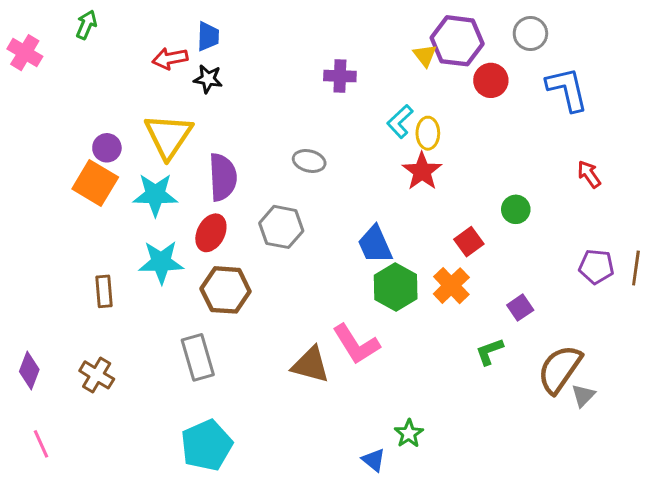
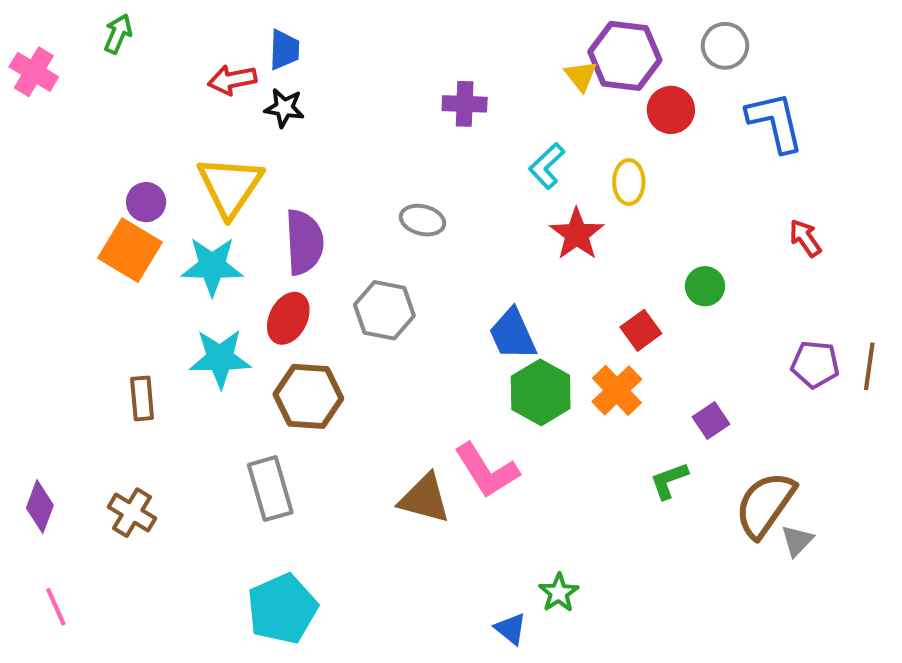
yellow ellipse: (428, 133) -> (629, 182), moved

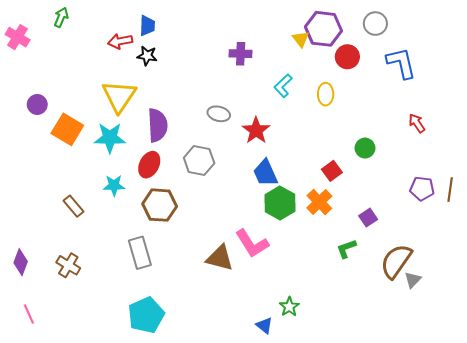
purple circle: (146, 202) -> (37, 104), moved
red star: (577, 234) -> (256, 130), moved
cyan star: (220, 358) -> (114, 185), size x0.7
brown rectangle: (142, 398) -> (74, 206), turned -35

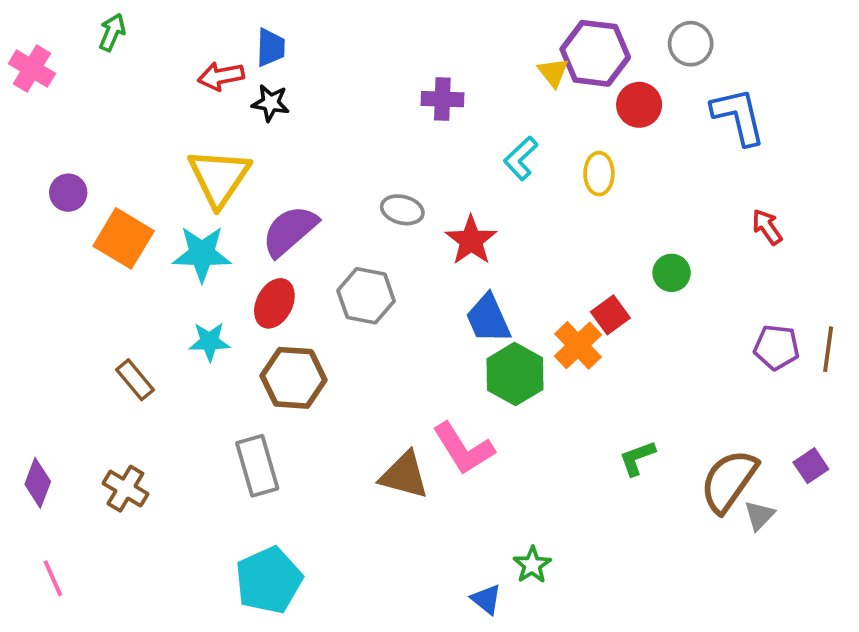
purple semicircle: (158, 125) -> (290, 231), turned -128
orange cross: (319, 202) -> (578, 345), moved
purple square: (368, 218) -> (811, 466), moved

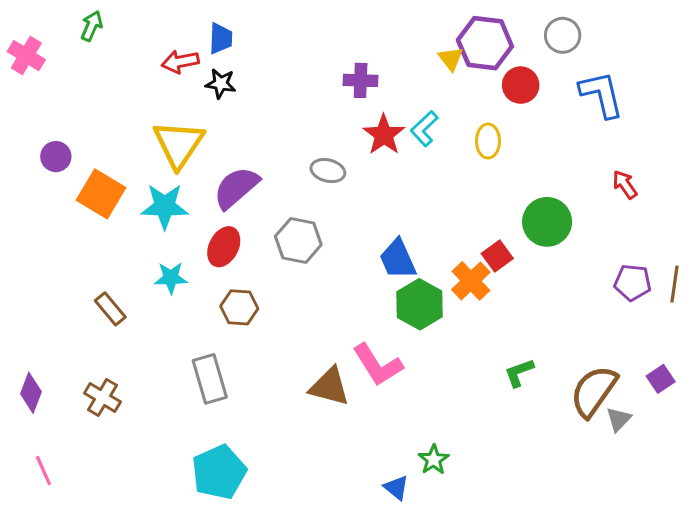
red star: (471, 240) -> (384, 135), moved
green circle: (672, 273) -> (547, 222), size x1.6
brown hexagon: (294, 378) -> (239, 307), size x0.7

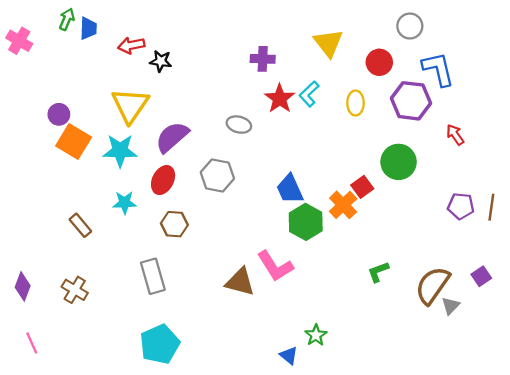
blue trapezoid: (221, 38) -> (88, 28), moved
purple hexagon: (485, 43) -> (411, 101), moved
yellow triangle: (451, 59) -> (328, 43), size x1.6
purple circle: (56, 157) -> (59, 114), moved

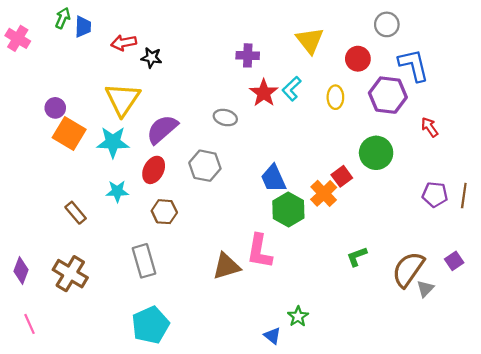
pink L-shape: (275, 266) -> (260, 251), turned 42
brown triangle: (240, 282) -> (226, 266), turned -32
brown cross: (75, 290) -> (70, 274), size x1.4

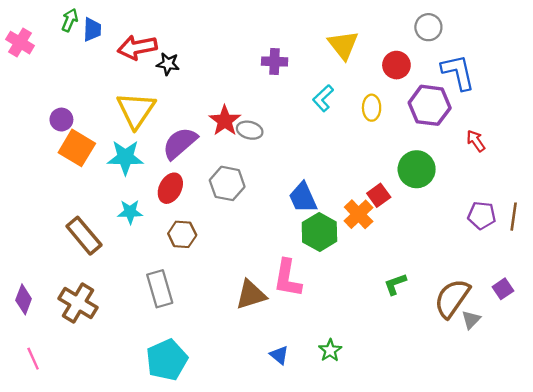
red arrow: (124, 43) -> (137, 47), size x1.4
red star: (264, 93) -> (225, 121), moved
brown rectangle: (76, 213) -> (84, 236), size x1.5
blue triangle: (272, 336) -> (279, 355), moved

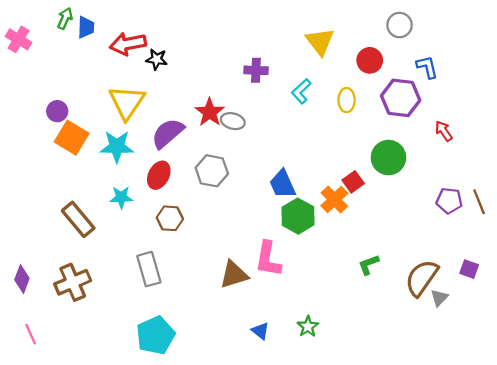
purple cross: (275, 62) -> (256, 70), moved
blue L-shape: (458, 72) -> (427, 67), size x0.7
brown line: (514, 217) -> (479, 202), turned -30
purple square: (503, 289) -> (469, 269), turned -36
brown cross: (78, 303) -> (73, 282), turned 36

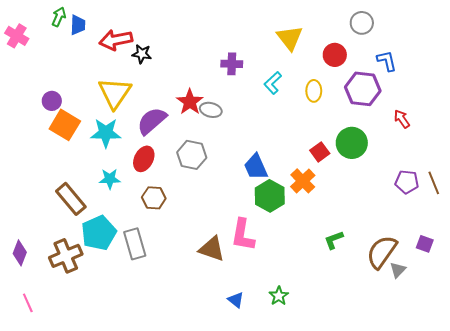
red square: (353, 182) -> (320, 152), moved
brown triangle: (234, 275) -> (212, 249), turned 36
cyan pentagon: (155, 335) -> (99, 233), moved

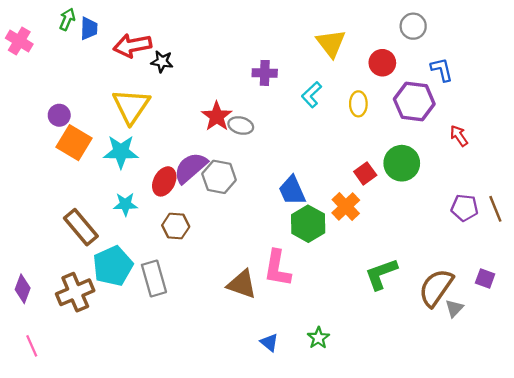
purple semicircle: (152, 121) -> (191, 168), moved
green L-shape: (334, 240) -> (381, 274), size x1.5

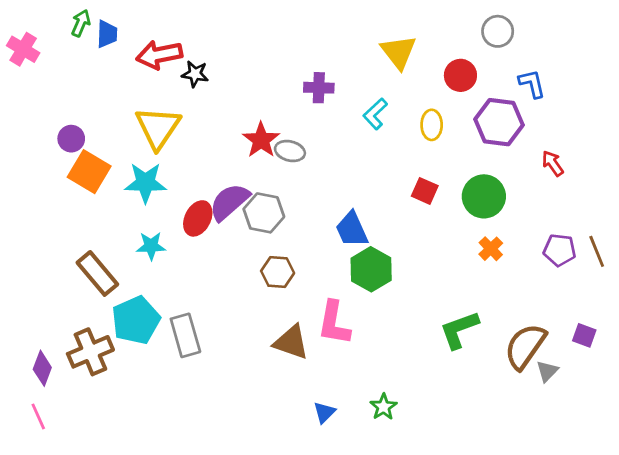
red square: (365, 173) -> (425, 191), moved, turned -30
orange cross: (346, 207) -> (491, 249), moved, size x0.7
brown hexagon: (176, 226) -> (278, 272), moved
purple diamond: (23, 289) -> (42, 368), moved
blue triangle: (269, 342) -> (324, 412), turned 36

